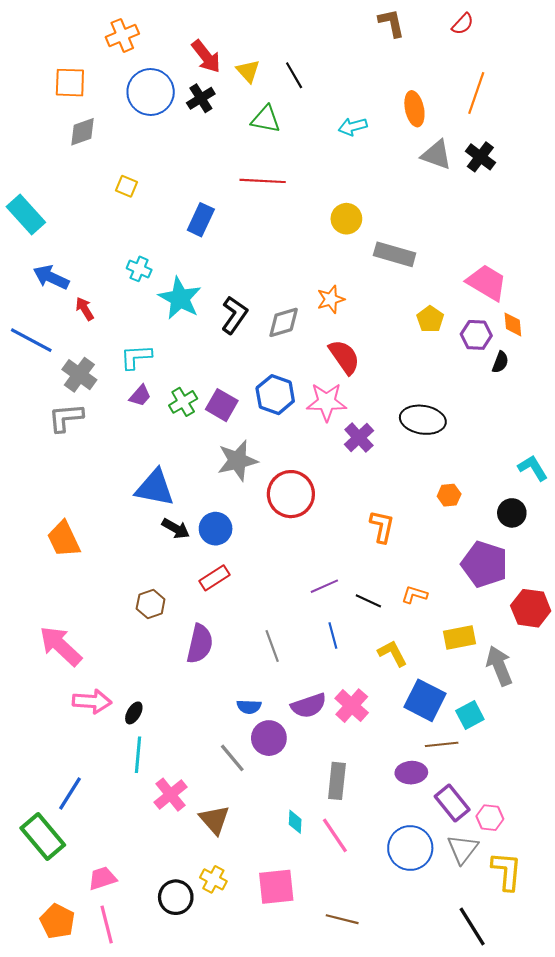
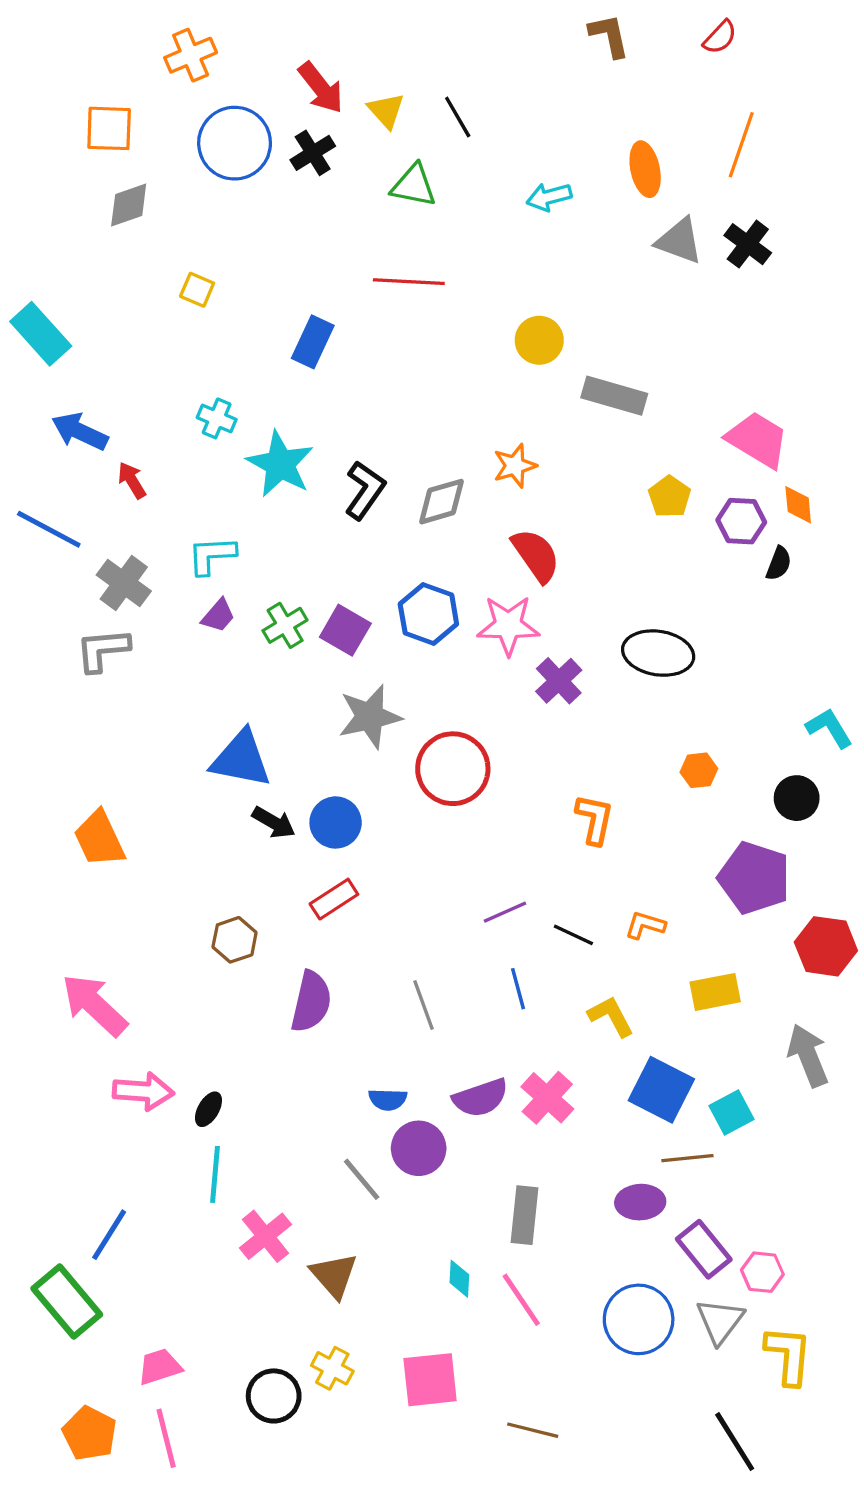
gray arrow: (499, 666) -> (808, 1055), moved

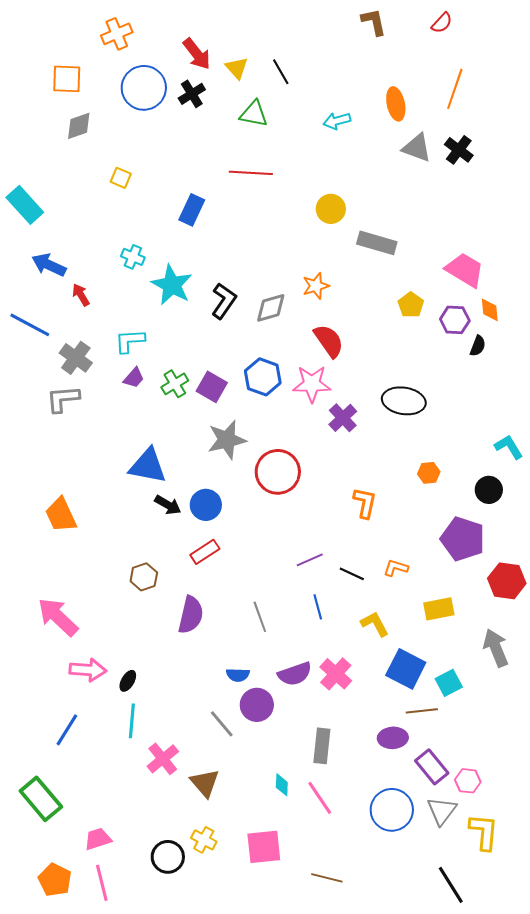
blue line: (109, 1235) -> (67, 730), moved

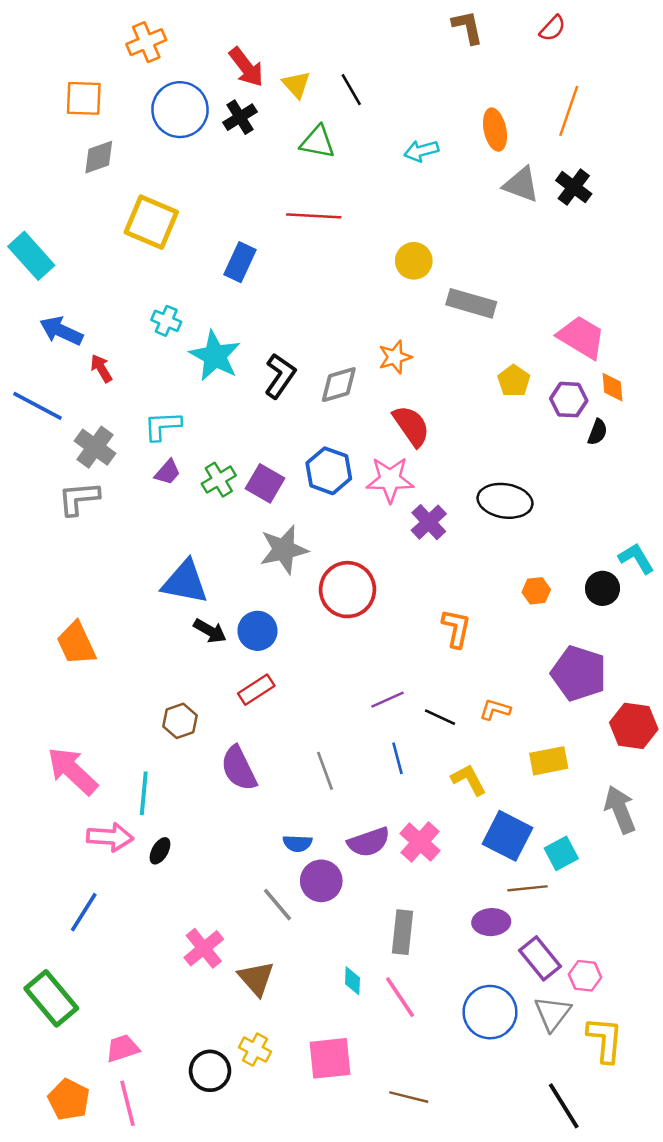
yellow square: (121, 178) -> (151, 222), size x2.0
black circle: (489, 490) -> (602, 588), moved
purple semicircle: (191, 615) -> (239, 768), turned 141
cyan line: (132, 721) -> (144, 793), moved

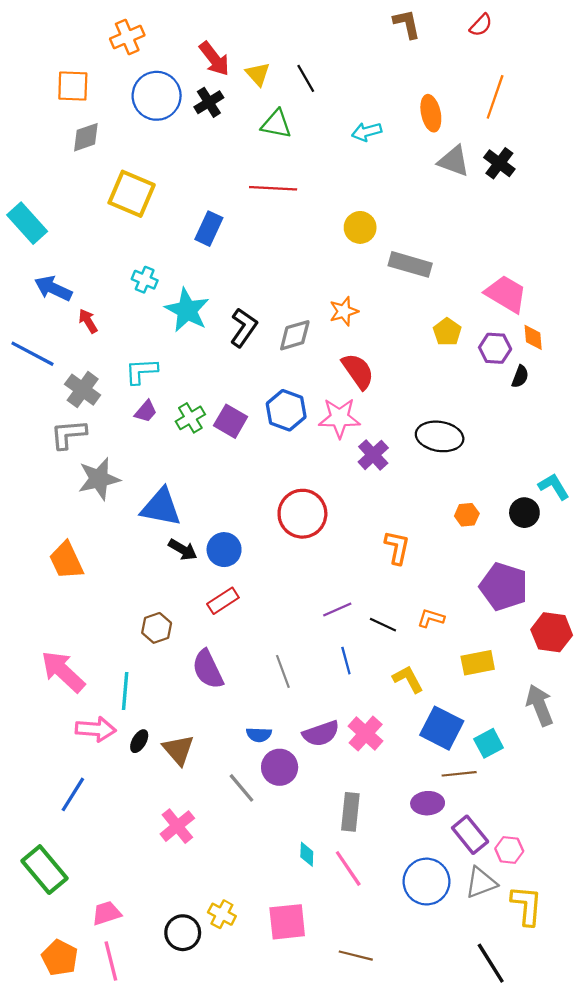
gray star: (284, 550) -> (99, 479), moved
brown triangle: (256, 978) -> (178, 750), moved
gray triangle: (552, 1013) -> (481, 883), turned 32

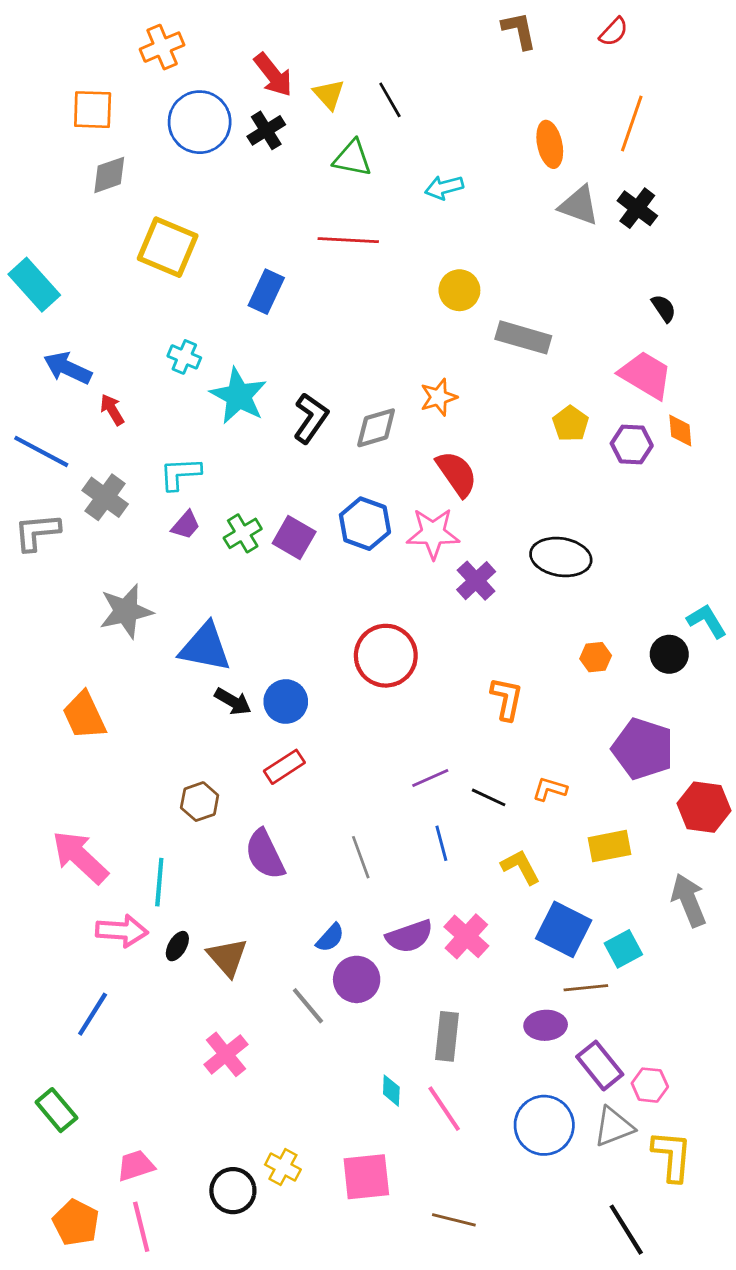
cyan arrow: (367, 132) -> (444, 187), moved
black semicircle: (520, 377) -> (664, 308), moved, turned -55
gray L-shape: (68, 434) -> (37, 532), moved
blue semicircle: (259, 735) -> (330, 938), turned -50
green rectangle: (45, 870) -> (56, 1110), size x0.7

